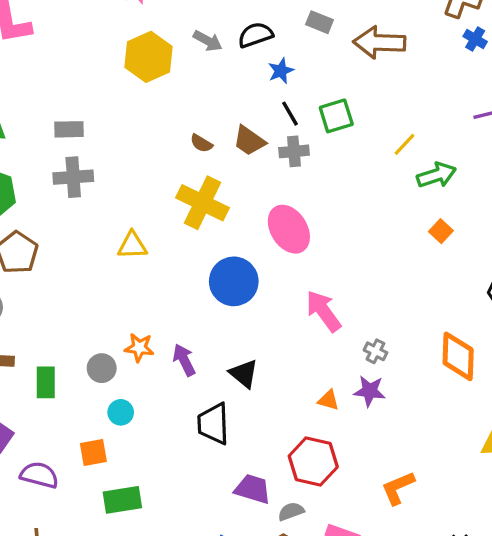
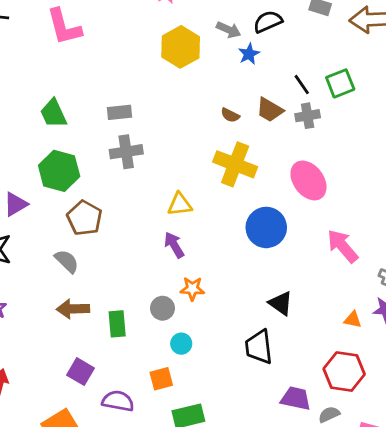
blue star: (281, 71) -> (249, 54), moved
purple arrow: (184, 360) -> (174, 245), moved

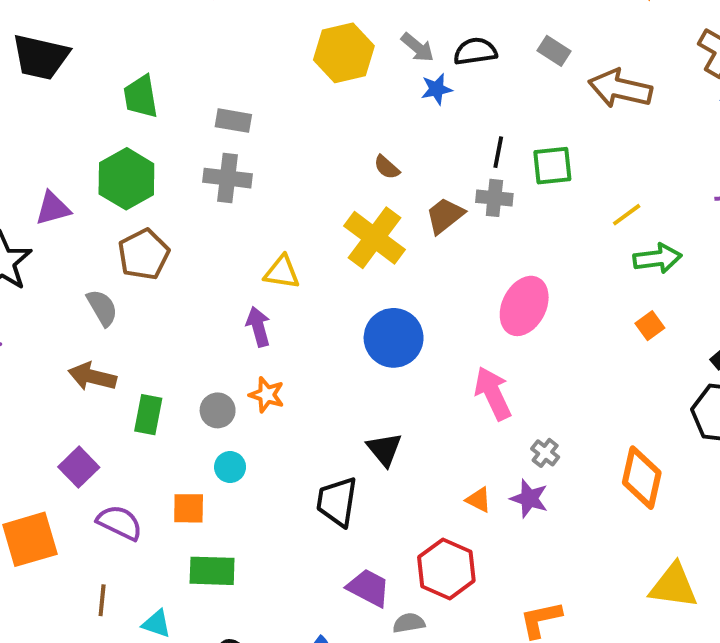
black line: (302, 85) -> (498, 152), turned 30
brown trapezoid: (270, 110) -> (445, 216), moved, turned 96
pink ellipse: (308, 180) -> (524, 306), moved, turned 48

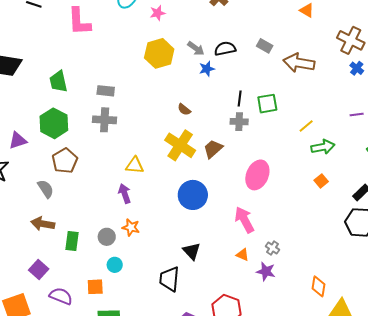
brown trapezoid: (445, 216) -> (213, 149), moved
orange diamond: (642, 478) -> (319, 286), moved, size x0.7
orange triangle: (479, 500) -> (243, 255), moved

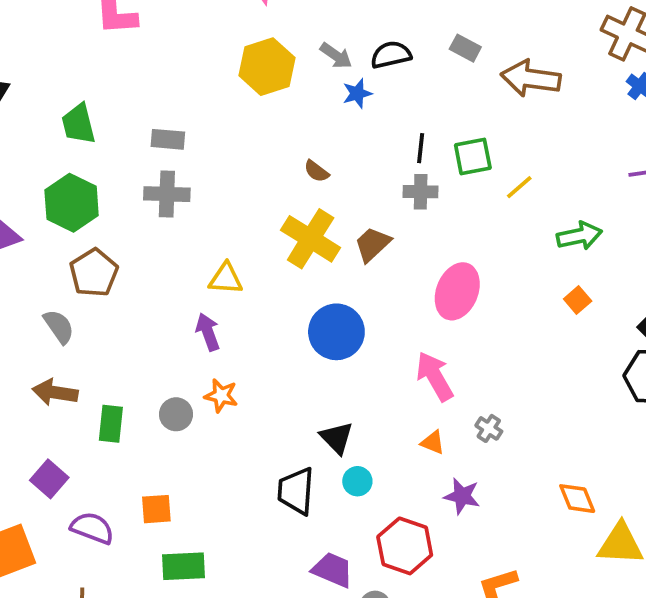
yellow line: (306, 126) -> (519, 187), moved
cyan circle: (115, 265) -> (357, 481), moved
purple star: (266, 271) -> (462, 496), moved
orange diamond: (319, 286) -> (577, 499), turned -30

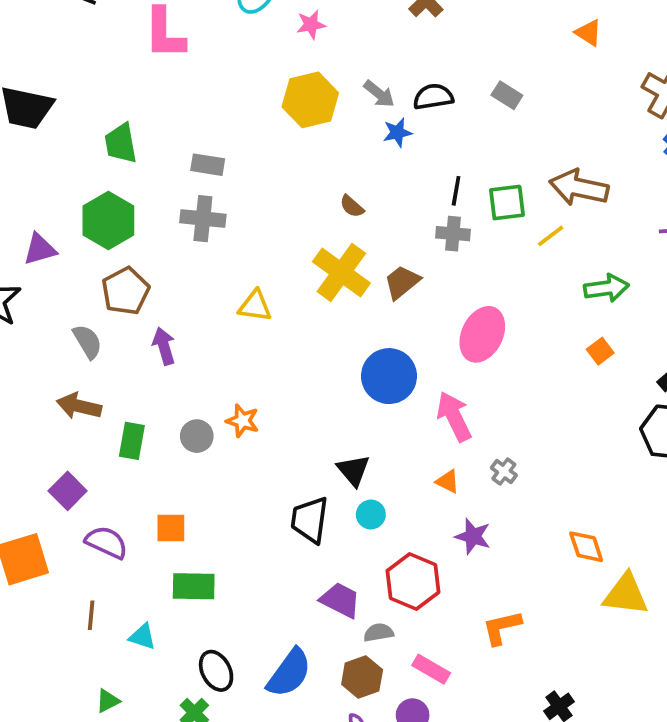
brown arrow: (531, 78) -> (579, 188), moved
purple arrow: (208, 332) -> (164, 346), moved
blue circle: (336, 332) -> (389, 376), moved

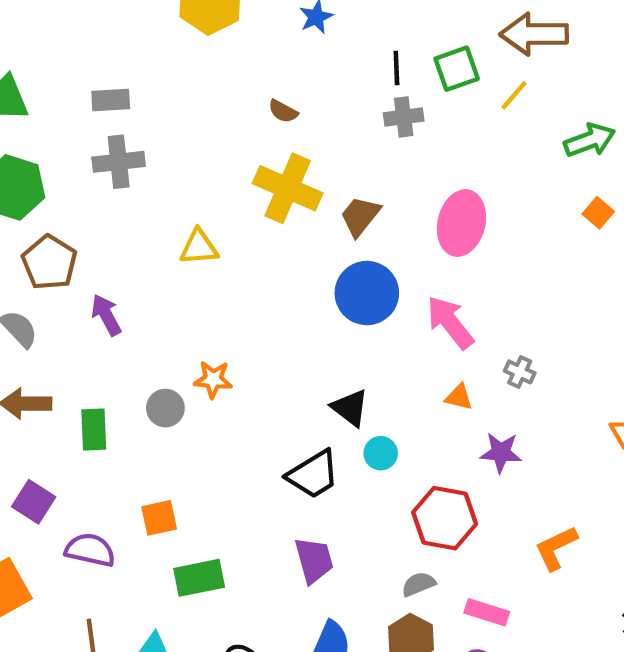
brown trapezoid: (402, 282) -> (360, 216), moved
black trapezoid: (310, 520) -> (313, 474), turned -117
purple trapezoid: (340, 600) -> (314, 560), moved, turned 60

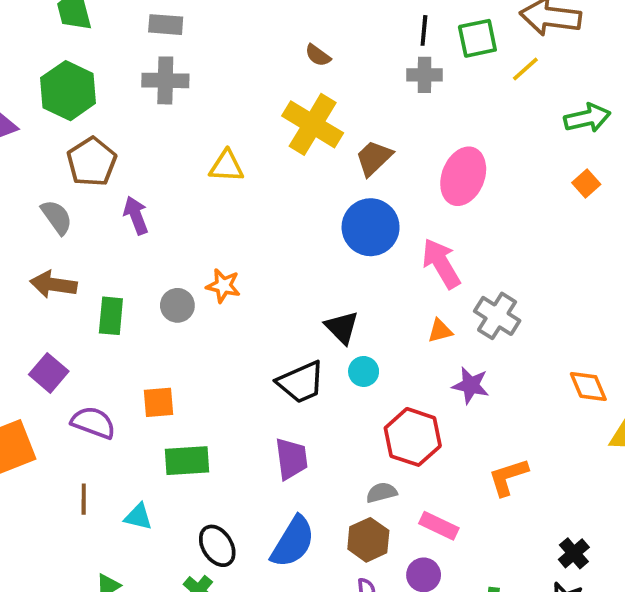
gray cross: (520, 372) -> (497, 316), size x1.6
orange triangle: (459, 397) -> (440, 331), turned -36

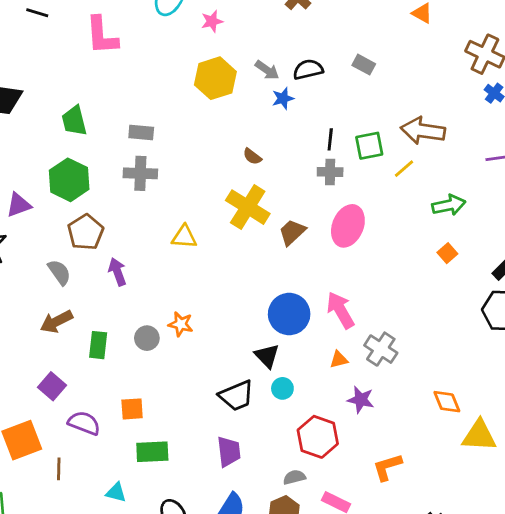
pink ellipse: (463, 176) -> (348, 226), moved
blue circle: (371, 227) -> (289, 314), moved
brown arrow: (53, 284) -> (56, 322), turned -36
brown line: (84, 499) -> (59, 469), moved

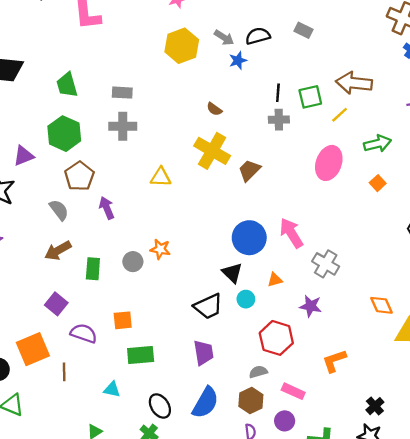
pink ellipse: (348, 226) -> (329, 163), moved
orange triangle: (339, 359) -> (275, 280), moved

